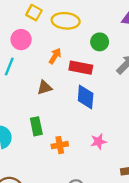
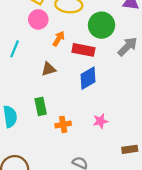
pink circle: (21, 40) -> (38, 19), moved
green circle: (100, 42) -> (102, 25), size x1.5
blue diamond: (86, 97) -> (88, 78), turned 55

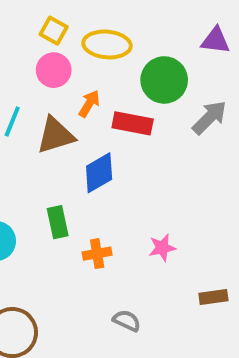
brown triangle: (48, 69) -> (56, 135), moved, size x1.5
blue diamond: (88, 78) -> (99, 173), moved

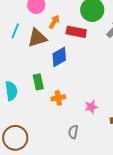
pink star: (162, 248) -> (91, 107), moved
gray semicircle: (127, 321) -> (73, 132), turned -104

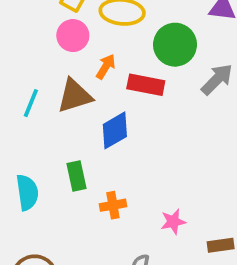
cyan line: (15, 31) -> (31, 103), moved

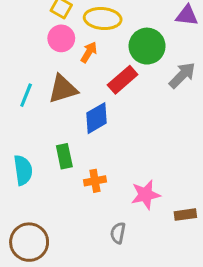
orange arrow: (106, 67) -> (89, 52), moved
red rectangle: (146, 85) -> (123, 80), turned -52
pink star: (173, 222) -> (146, 195), size x1.4

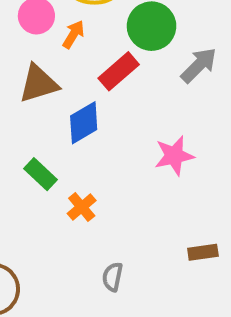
green rectangle: (64, 156) -> (41, 174), turned -35
orange cross: (95, 181) -> (82, 207), turned -30
pink star: (146, 195) -> (174, 156), moved

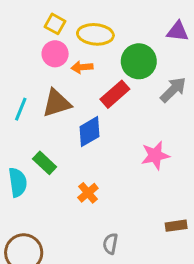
orange arrow: (73, 34) -> (82, 67), turned -126
green rectangle: (41, 174) -> (45, 163), moved

